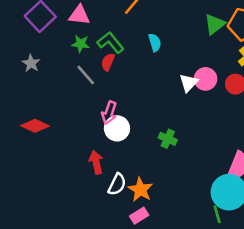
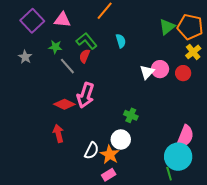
green star: (81, 44) -> (55, 47), moved
pink arrow: (109, 113) -> (86, 95), size x1.4
red diamond: (35, 126) -> (64, 104), moved
white circle: (117, 128) -> (121, 139), moved
red arrow: (96, 162) -> (58, 133), moved

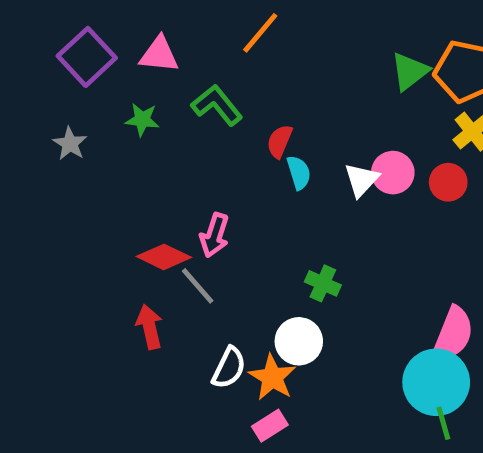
cyan semicircle: (121, 41) -> (299, 173), moved
red semicircle: (85, 56) -> (280, 141), moved
gray line: (67, 66) -> (198, 286), moved
pink arrow: (86, 95) -> (214, 235), size x0.7
green line: (169, 174) -> (443, 423), moved

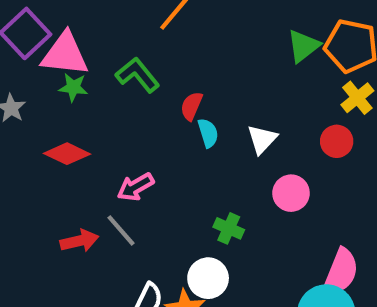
pink triangle: (159, 55) -> (65, 54), moved, size x1.4
pink circle: (393, 173) -> (291, 193), moved
pink arrow: (214, 235) -> (135, 187), turned 42
red diamond: (164, 257) -> (67, 154), moved
red arrow: (149, 327) -> (79, 241), moved, turned 90

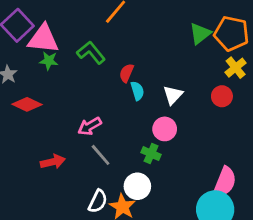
red diamond: (67, 154) -> (27, 104), moved
pink circle: (291, 193) -> (165, 129), moved
gray line: (121, 230) -> (101, 155), moved

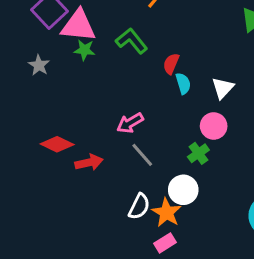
red diamond: (27, 104) -> (57, 144), moved
green cross: (151, 154) -> (198, 153), turned 30

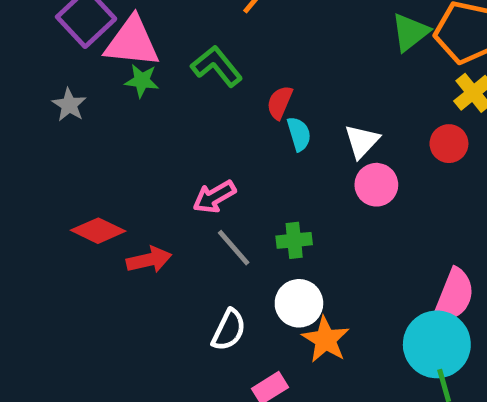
pink circle: (214, 126) -> (376, 185), moved
green cross: (198, 153) -> (294, 240), moved, turned 30
orange star: (167, 213) -> (326, 340), moved

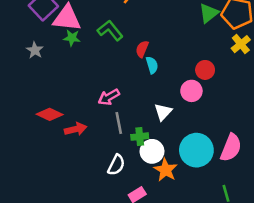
white triangle: (362, 141) -> (163, 112), moved
red circle: (449, 144) -> (205, 70), moved
green cross: (294, 240) -> (140, 137), moved
gray line: (234, 248) -> (119, 123), turned 30
cyan circle: (437, 344) -> (196, 150), moved

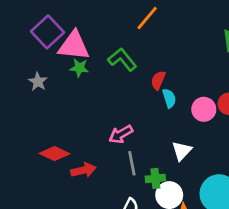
pink circle: (191, 91) -> (204, 109), moved

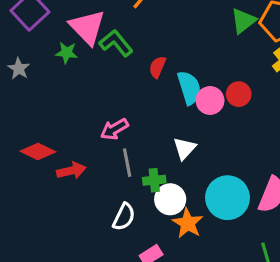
pink triangle: (74, 46) -> (87, 27), moved, turned 40
cyan semicircle: (169, 98) -> (189, 88), moved, size x1.5

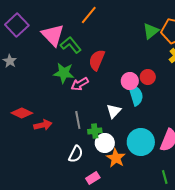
green star: (67, 53) -> (64, 73), moved, size x1.5
red semicircle: (157, 67) -> (97, 60), size x1.5
cyan semicircle: (189, 88) -> (136, 95), moved
pink arrow: (114, 129) -> (80, 84), moved

